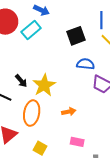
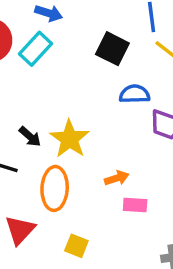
black square: (76, 36) -> (112, 49), turned -36
pink rectangle: (77, 142) -> (135, 205), moved

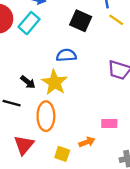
blue semicircle: (135, 94) -> (66, 55), moved
orange arrow: (117, 178) -> (87, 142), moved
pink rectangle: (135, 205) -> (109, 123), moved

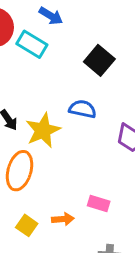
cyan rectangle: (29, 23) -> (32, 44), turned 65
blue semicircle: (66, 55) -> (83, 109), moved

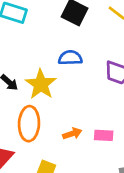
orange arrow: (63, 219) -> (72, 134), moved

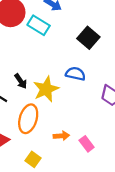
pink rectangle: (104, 135) -> (87, 144), turned 35

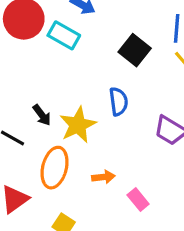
blue semicircle: (75, 74) -> (118, 101), turned 72
orange arrow: (61, 136) -> (103, 177), moved

